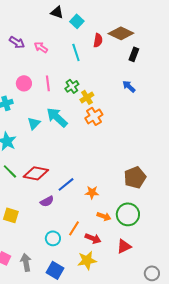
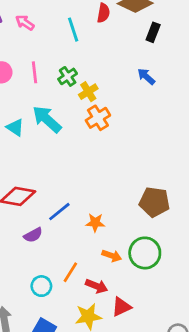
cyan triangle: (34, 123) -> (15, 127), turned -40
brown pentagon: (135, 177) -> (154, 202), turned 30
red triangle: (124, 246) -> (121, 307), moved

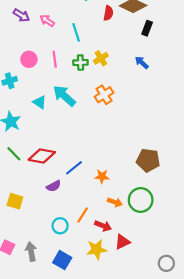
cyan line: (73, 30) -> (76, 32), moved
green cross: (68, 76) -> (80, 63), turned 32
yellow cross: (88, 92) -> (101, 58), moved

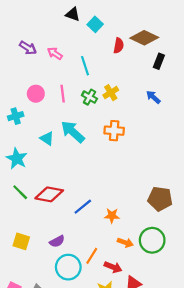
green cross: (80, 63) -> (89, 97), turned 32
orange cross: (104, 95) -> (114, 131), turned 36
purple semicircle: (54, 186) -> (57, 241), moved
cyan circle: (60, 226) -> (68, 267), size x1.5

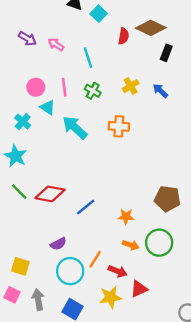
yellow cross: (111, 93) -> (131, 86), moved
cyan cross: (16, 116) -> (23, 122), moved, turned -32
cyan triangle: (47, 138) -> (48, 107), moved
orange star: (112, 216) -> (126, 217), moved
yellow square: (21, 241) -> (20, 266), moved

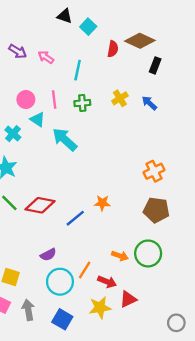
cyan line: (88, 58) -> (78, 70), turned 30
green cross: (93, 91) -> (82, 103), turned -35
orange cross: (119, 126) -> (154, 171), moved, turned -30
orange star: (126, 217) -> (102, 203), moved

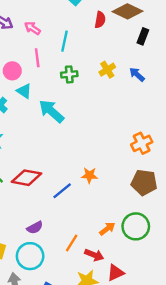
pink line: (54, 99) -> (37, 58), moved
orange arrow: (120, 256) -> (107, 229), turned -56
cyan circle: (60, 282) -> (30, 256), moved

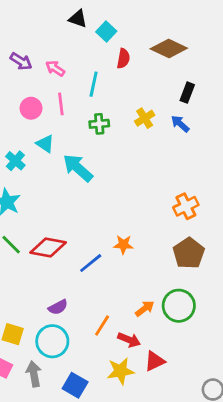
red semicircle: (100, 20) -> (123, 58), moved
black rectangle: (143, 36) -> (187, 93), moved
pink circle: (12, 71) -> (31, 108), moved
brown pentagon: (144, 182) -> (189, 253), turned 30

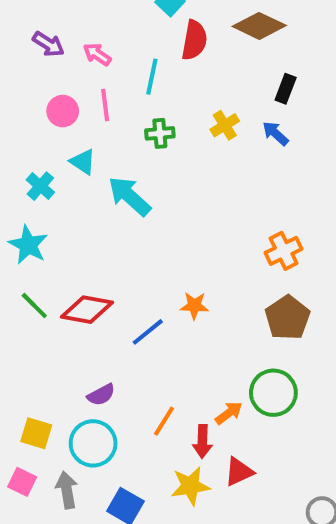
red semicircle: (123, 58) -> (194, 40), size x1.4
orange arrow: (145, 309) -> (229, 413), moved
red arrow: (129, 340) -> (202, 441), turned 70

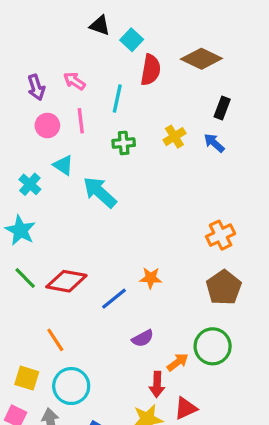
purple arrow: (48, 44) -> (36, 87), moved, turned 40
purple semicircle: (101, 395) -> (143, 338), moved
orange line: (164, 421) -> (55, 340), moved, turned -65

